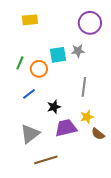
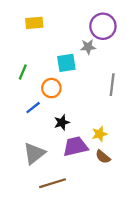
gray star: (78, 51) -> (88, 47), moved
orange circle: (39, 69) -> (51, 88), moved
gray line: (84, 87) -> (112, 85), moved
brown semicircle: (98, 134) -> (103, 157), moved

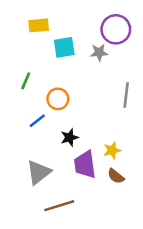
cyan square: (66, 63) -> (64, 47), moved
purple trapezoid: (75, 146) -> (85, 165), turned -85

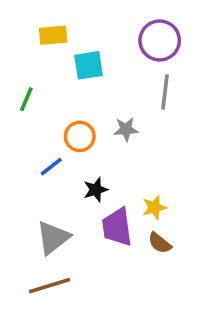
gray star: (99, 53) -> (126, 129), moved
green line: (26, 81) -> (26, 99), moved
gray line: (126, 95) -> (165, 92), moved
brown line: (59, 206) -> (50, 286), moved

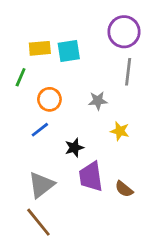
yellow rectangle: (53, 35) -> (40, 48), moved
orange circle: (80, 136) -> (49, 99), moved
yellow star: (154, 207) -> (120, 131), moved, turned 30
brown line: (50, 286) -> (38, 222), turned 68

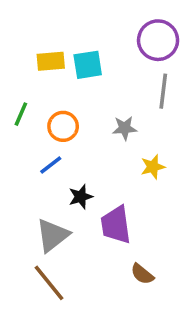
green line: (21, 77) -> (21, 114), moved
yellow star: (120, 131) -> (153, 167), turned -30
black star: (74, 148) -> (81, 197), moved
brown semicircle: (124, 189) -> (142, 274), moved

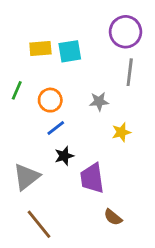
blue line: (51, 165) -> (56, 128), moved
gray triangle: (53, 235) -> (26, 177), moved

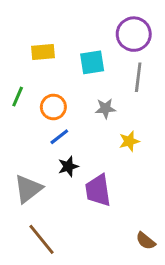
cyan square: (70, 51) -> (92, 62), moved
brown semicircle: (113, 217) -> (146, 241), moved

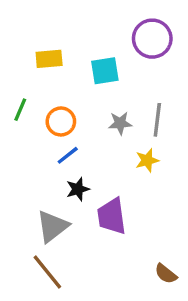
gray line: (138, 77) -> (157, 120), moved
gray triangle: (28, 189) -> (52, 226), moved

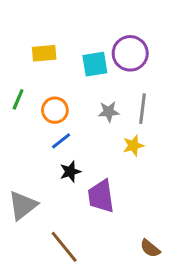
purple circle: (152, 39) -> (130, 53), moved
gray triangle: (52, 226) -> (23, 205), moved
brown line: (47, 272) -> (64, 247), moved

